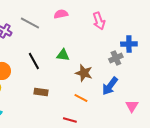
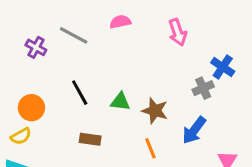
blue cross: (129, 44) -> (223, 67), turned 35
green triangle: (63, 55) -> (120, 102), moved
orange line: (81, 98) -> (150, 148), turned 40

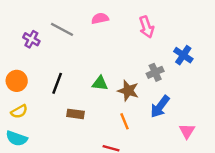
gray cross: (203, 88) -> (155, 72), moved
black line: (80, 93) -> (57, 83), moved, turned 50
orange circle: (31, 108) -> (17, 81), moved

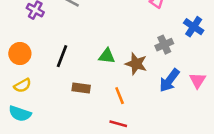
orange line: (124, 121) -> (120, 96), moved
pink triangle: (187, 131) -> (197, 80), moved

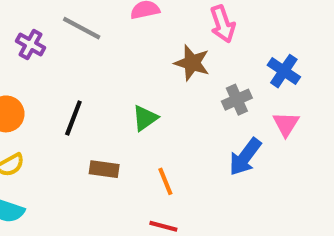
green triangle: (107, 56) -> (145, 118), turned -42
brown star: (136, 64) -> (192, 63), moved
pink triangle: (197, 80) -> (286, 124), moved

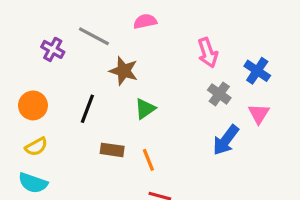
pink arrow: (223, 24) -> (208, 53), moved
brown star: (192, 63) -> (124, 71), moved
gray cross: (237, 100) -> (219, 94), turned -30
orange line: (165, 181) -> (148, 160), moved

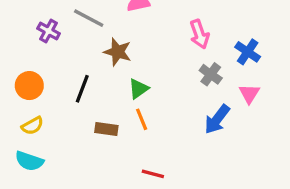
orange line: (148, 160) -> (142, 119), moved

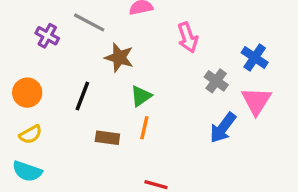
pink arrow: (199, 34) -> (188, 37), moved
pink triangle: (249, 94) -> (256, 101), size x1.4
orange line: (142, 119) -> (144, 128), turned 35

